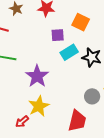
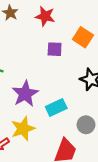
cyan rectangle: (69, 52) -> (56, 108), moved

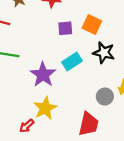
orange square: (83, 37) -> (92, 25), moved
cyan rectangle: (56, 108) -> (72, 62), moved

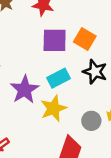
purple square: (65, 28) -> (55, 40), size x1.5
yellow star: (45, 108) -> (54, 108), moved

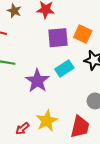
yellow star: (54, 108) -> (47, 121), moved

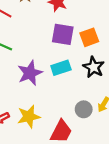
orange square: (83, 34) -> (89, 37), turned 30

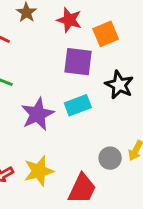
orange square: (89, 37) -> (106, 34), moved
black star: (94, 67) -> (119, 85), moved

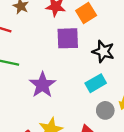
cyan rectangle: (78, 105) -> (96, 83), moved

